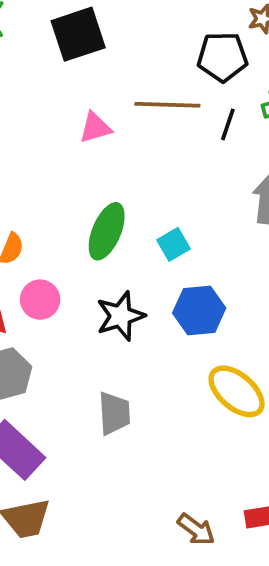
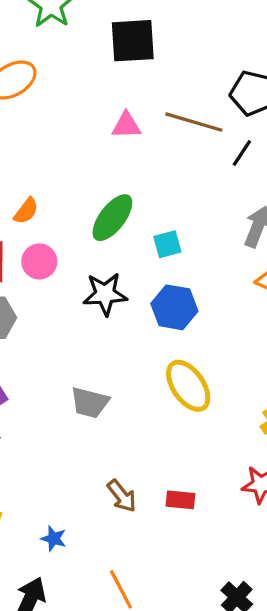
gray trapezoid: (114, 413) -> (90, 403), moved, turned 93

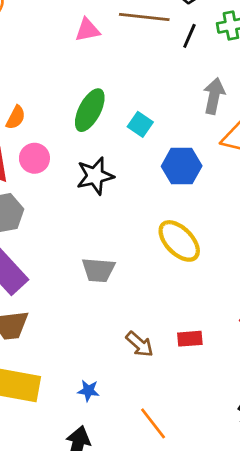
cyan square: (167, 244) -> (140, 124), turned -30
blue hexagon: (174, 307) -> (182, 166), moved

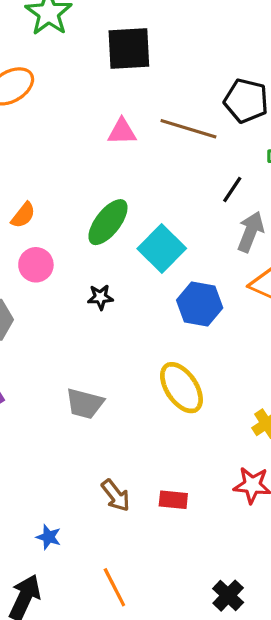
black line: (189, 36) -> (232, 190), moved
cyan square: (140, 124) -> (162, 249), size x1.6
black star: (95, 176) -> (100, 297), size x0.6

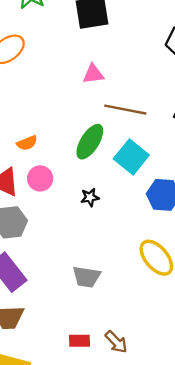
brown line: (188, 129) -> (125, 110), moved
orange semicircle: (23, 215) -> (27, 143), turned 36
red rectangle: (173, 500) -> (79, 341), moved

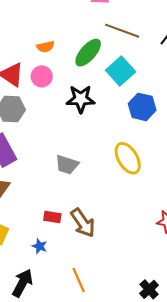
orange semicircle: (27, 143) -> (46, 47), moved
black star: (90, 197) -> (81, 99), size x1.8
brown arrow: (116, 342) -> (83, 223), size x1.4

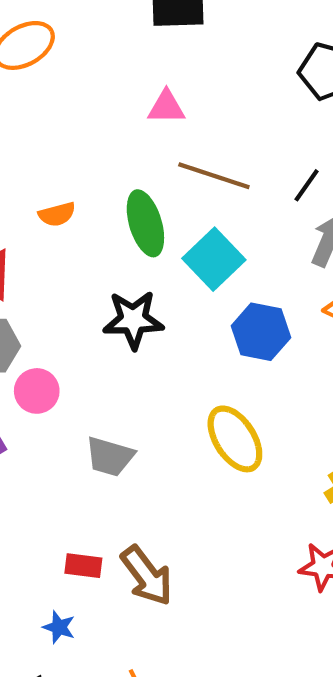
green ellipse: (88, 53) -> (145, 223), turned -56
pink circle: (42, 76) -> (37, 391), moved

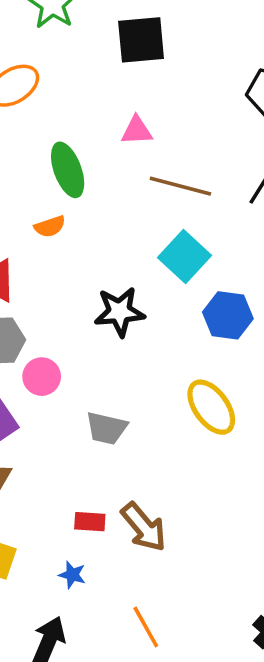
green ellipse: (145, 223) -> (68, 170), moved

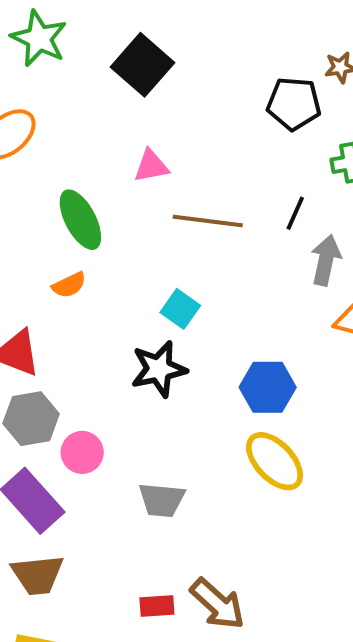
black square: (141, 40) -> (143, 65), turned -36
cyan square: (184, 256) -> (180, 309), moved, size x0.7
blue hexagon: (228, 315) -> (268, 387), moved

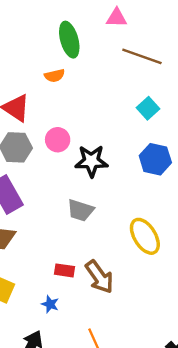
cyan square: (180, 309) -> (148, 108), moved
black star: (159, 369) -> (91, 161), moved
pink circle: (82, 452) -> (58, 140), moved
yellow ellipse: (275, 461) -> (145, 236), moved

